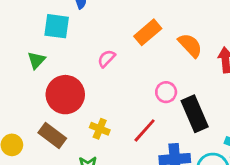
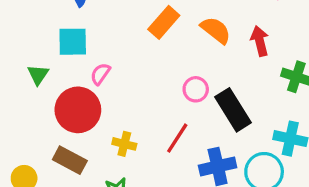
cyan square: (57, 26) -> (73, 42), moved
pink semicircle: (106, 59) -> (100, 74), moved

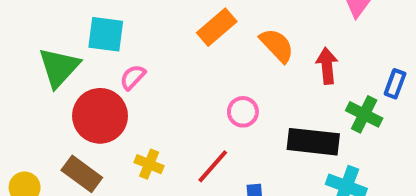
green triangle: (38, 75) -> (59, 67), size x1.6
black rectangle: (233, 110) -> (313, 142), moved, turned -60

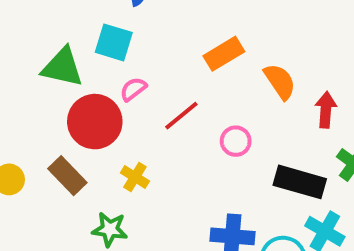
green triangle: (59, 67) -> (62, 67), turned 51
red line: (213, 166) -> (181, 116), moved

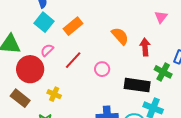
cyan square: (114, 42) -> (44, 22), moved, turned 30
orange rectangle: (224, 54) -> (73, 26), moved

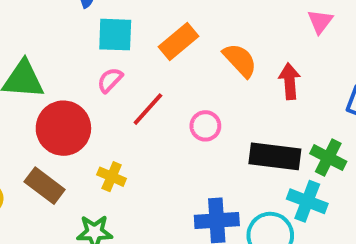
cyan square: (44, 22) -> (115, 35), moved, turned -36
orange rectangle: (73, 26) -> (178, 41), moved
pink semicircle: (47, 50) -> (110, 80), moved
green cross: (163, 72) -> (328, 158), moved

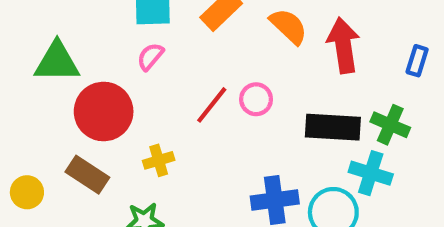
red arrow: (290, 81) -> (343, 45), size x1.4
red line: (148, 109) -> (212, 105), moved
yellow cross: (112, 177) -> (159, 160), turned -36

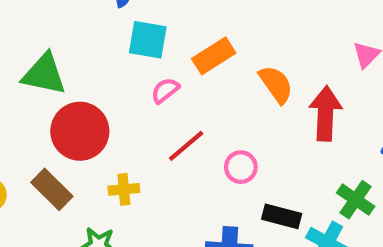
pink semicircle: (150, 57) -> (165, 90), moved
pink circle: (256, 99) -> (241, 167), moved
black rectangle: (333, 127) -> (282, 216), moved, size x0.7

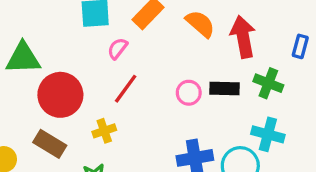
red line: (186, 146) -> (126, 89), moved
green cross: (356, 200) -> (268, 83), moved
black rectangle: (282, 216) -> (224, 88), moved

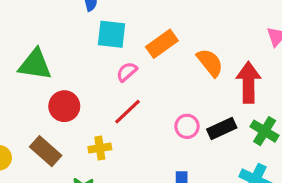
black rectangle: (224, 88) -> (222, 128), turned -36
red circle: (60, 95) -> (64, 106), size x0.7

